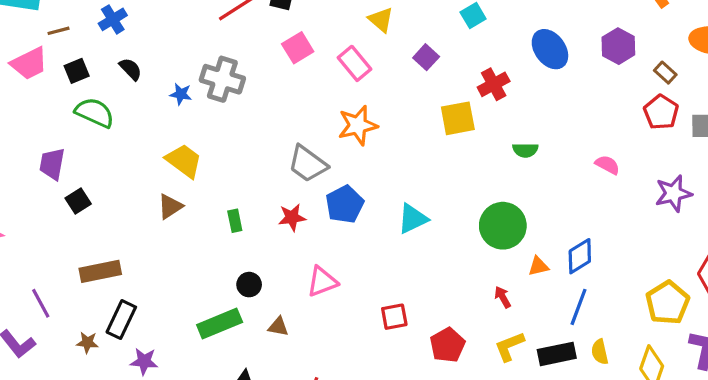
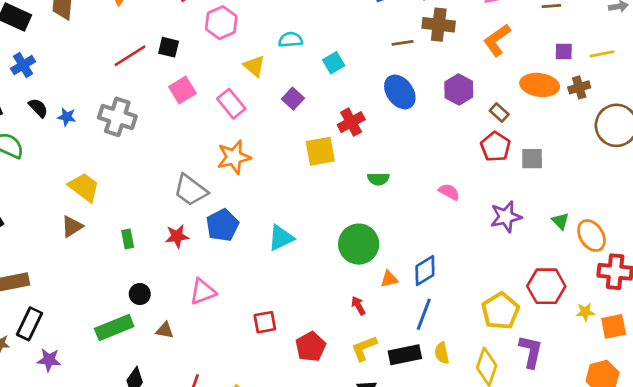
blue star: (181, 94) -> (67, 117), moved

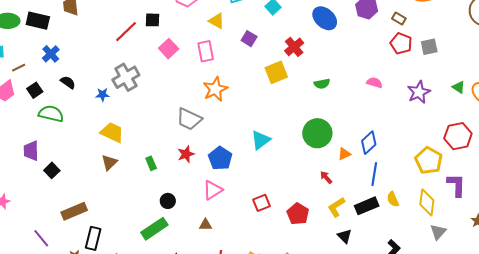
pink rectangle: (231, 104) -> (206, 51), turned 40
blue star: (67, 117) -> (103, 95), moved
gray cross: (117, 117) -> (126, 77), turned -36
blue pentagon: (222, 225) -> (220, 158), moved
brown triangle: (165, 330) -> (205, 225), moved

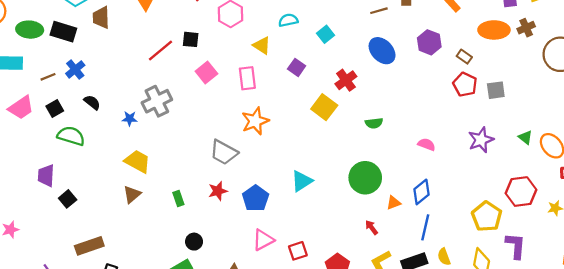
brown line: (19, 68) -> (48, 77), moved
yellow square: (276, 72) -> (324, 107), turned -35
pink semicircle: (375, 83) -> (427, 144), moved
pink triangle: (213, 190) -> (263, 240), moved

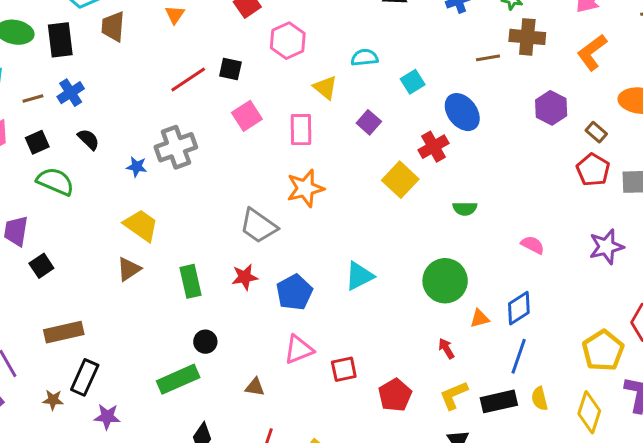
black rectangle: (63, 32) -> (60, 40), turned 60
blue ellipse: (382, 51) -> (462, 112), moved
green rectangle: (178, 198) -> (190, 281), size x1.5

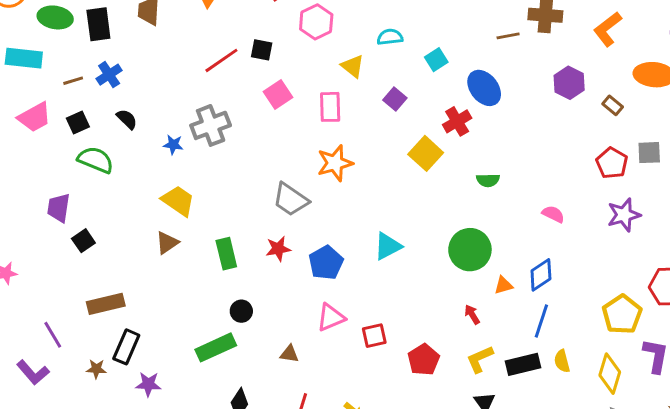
red pentagon: (593, 170) -> (612, 163), moved

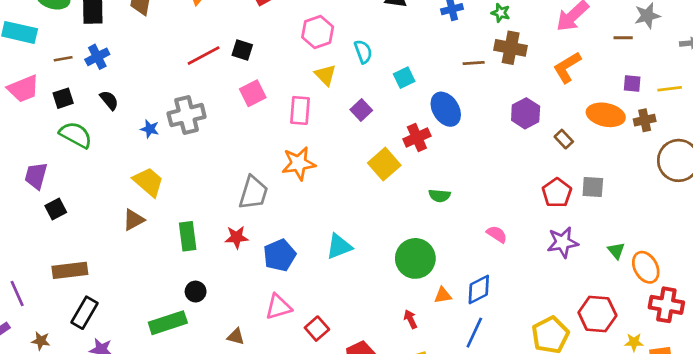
pink hexagon: (316, 22) -> (318, 32), moved
cyan semicircle: (390, 37) -> (363, 52), turned 70
gray trapezoid: (291, 200) -> (253, 193), turned -114
red square: (374, 336) -> (317, 329), turned -35
brown star: (96, 369) -> (41, 341), moved

